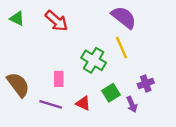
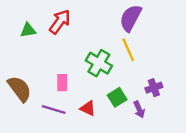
purple semicircle: (124, 17) -> (131, 18), turned -100
green triangle: (17, 19) -> (28, 30), moved, turned -35
red arrow: (56, 21) -> (60, 22), turned -95

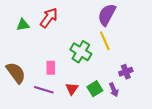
green square: (117, 97) -> (95, 89), moved
red triangle: (88, 108) -> (72, 89), turned 40

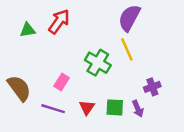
pink rectangle: (51, 68) -> (62, 82), turned 32
green square: (95, 89) -> (115, 107), turned 35

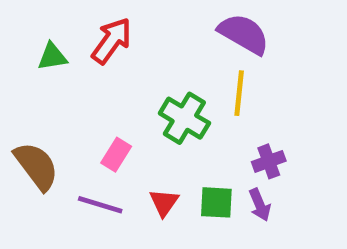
purple semicircle: (129, 18) -> (244, 34), turned 92
yellow line: (127, 49) -> (239, 93), turned 30
purple cross: (152, 87) -> (269, 161), moved

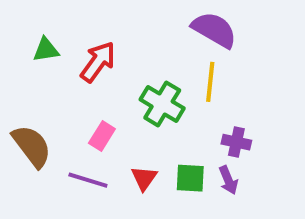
red arrow: (112, 41) -> (98, 62), moved
purple cross: (269, 161) -> (236, 142), turned 32

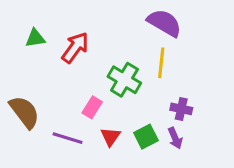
pink rectangle: (102, 136) -> (92, 107), moved
green square: (190, 178) -> (146, 137), turned -30

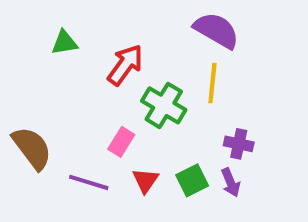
green triangle: (35, 38) -> (64, 43), moved
red arrow: (75, 47) -> (125, 65), moved

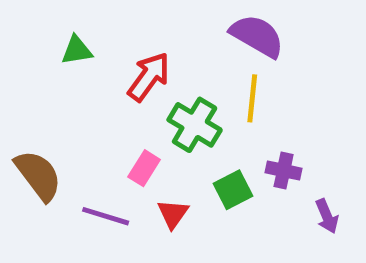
green square: (192, 180) -> (233, 190), moved
purple arrow: (231, 182) -> (327, 216), moved

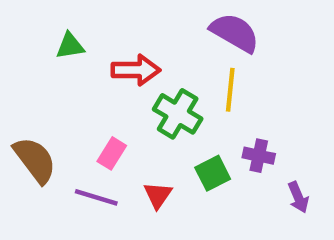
red arrow: (149, 77) -> (136, 70), turned 54
pink rectangle: (144, 168) -> (112, 153), moved

